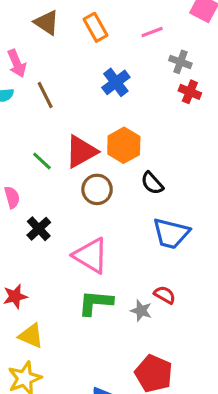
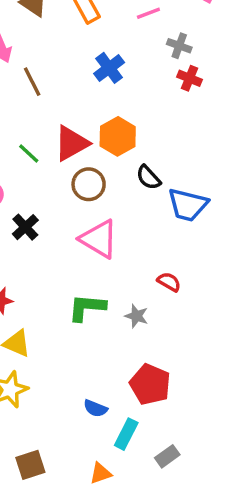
blue trapezoid: (171, 233) -> (188, 205), moved
pink triangle: (91, 256) -> (99, 239), moved
red semicircle: (165, 295) -> (169, 282), moved

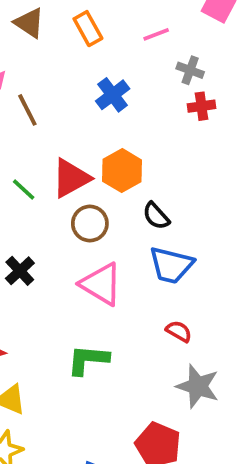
red cross: (190, 78) -> (201, 106), turned -30
blue trapezoid: (188, 205) -> (171, 265), moved
gray star: (136, 316) -> (198, 386), moved, size x1.6

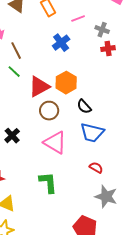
pink line: (156, 34) -> (78, 19), moved
green line: (24, 189) -> (14, 72), moved
green L-shape: (88, 360) -> (48, 183), turned 80

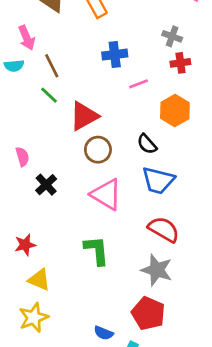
pink line: (78, 19) -> (139, 84), moved
blue cross: (61, 43) -> (115, 55), turned 30
orange hexagon: (66, 83) -> (175, 110), moved
red semicircle: (96, 168) -> (164, 229), size x1.6
gray star: (106, 197) -> (157, 270), moved

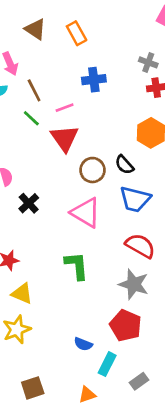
pink line: (139, 84) -> (65, 108), moved
red triangle: (84, 116) -> (65, 138), turned -36
brown circle: (98, 150) -> (92, 170), moved

